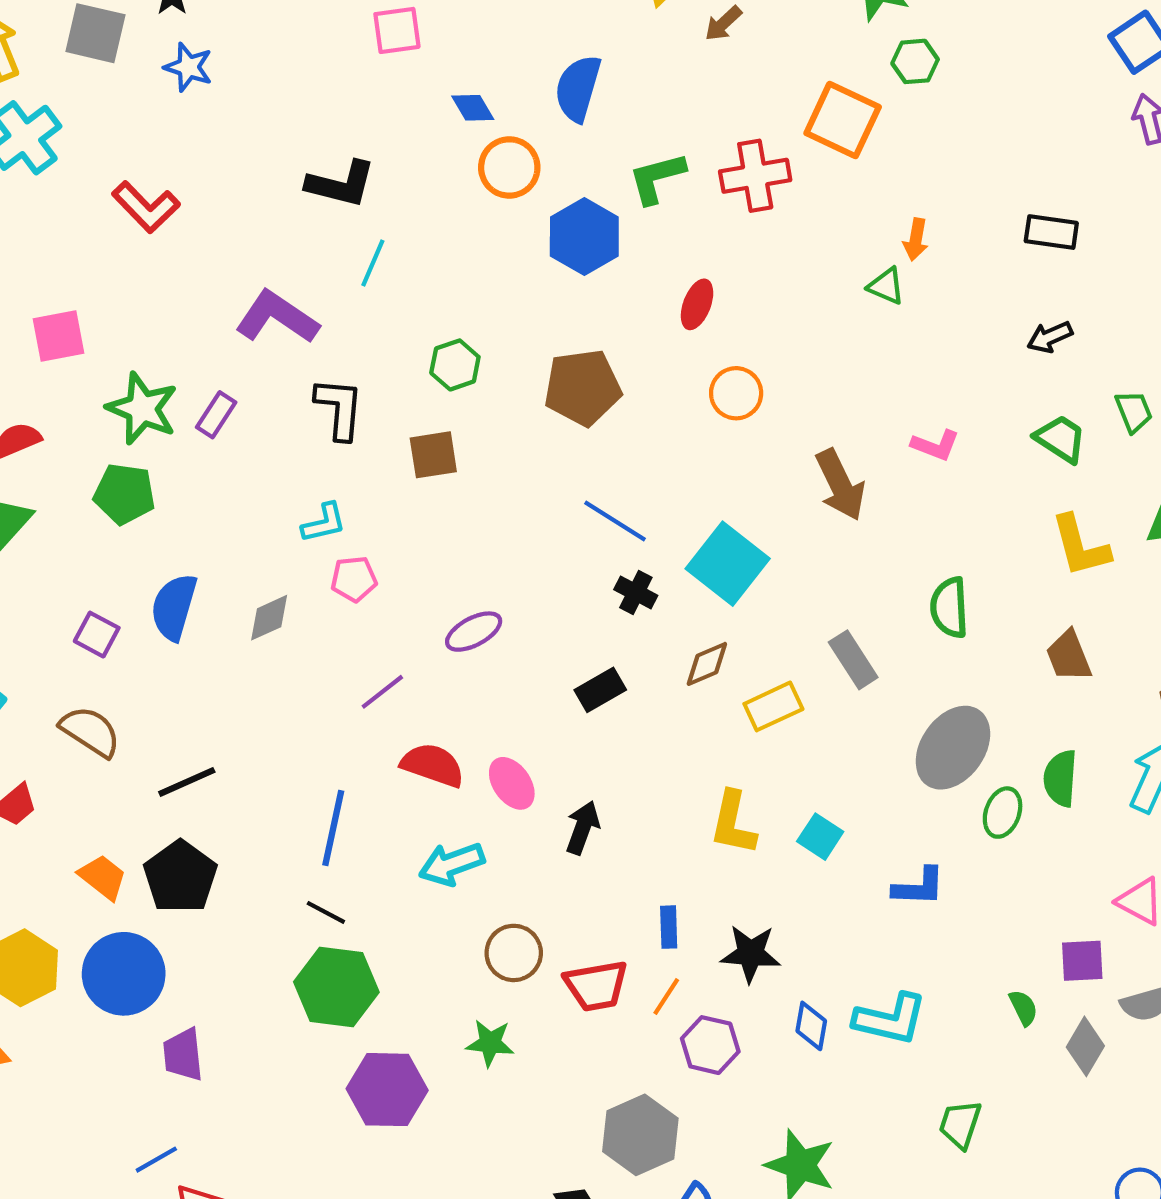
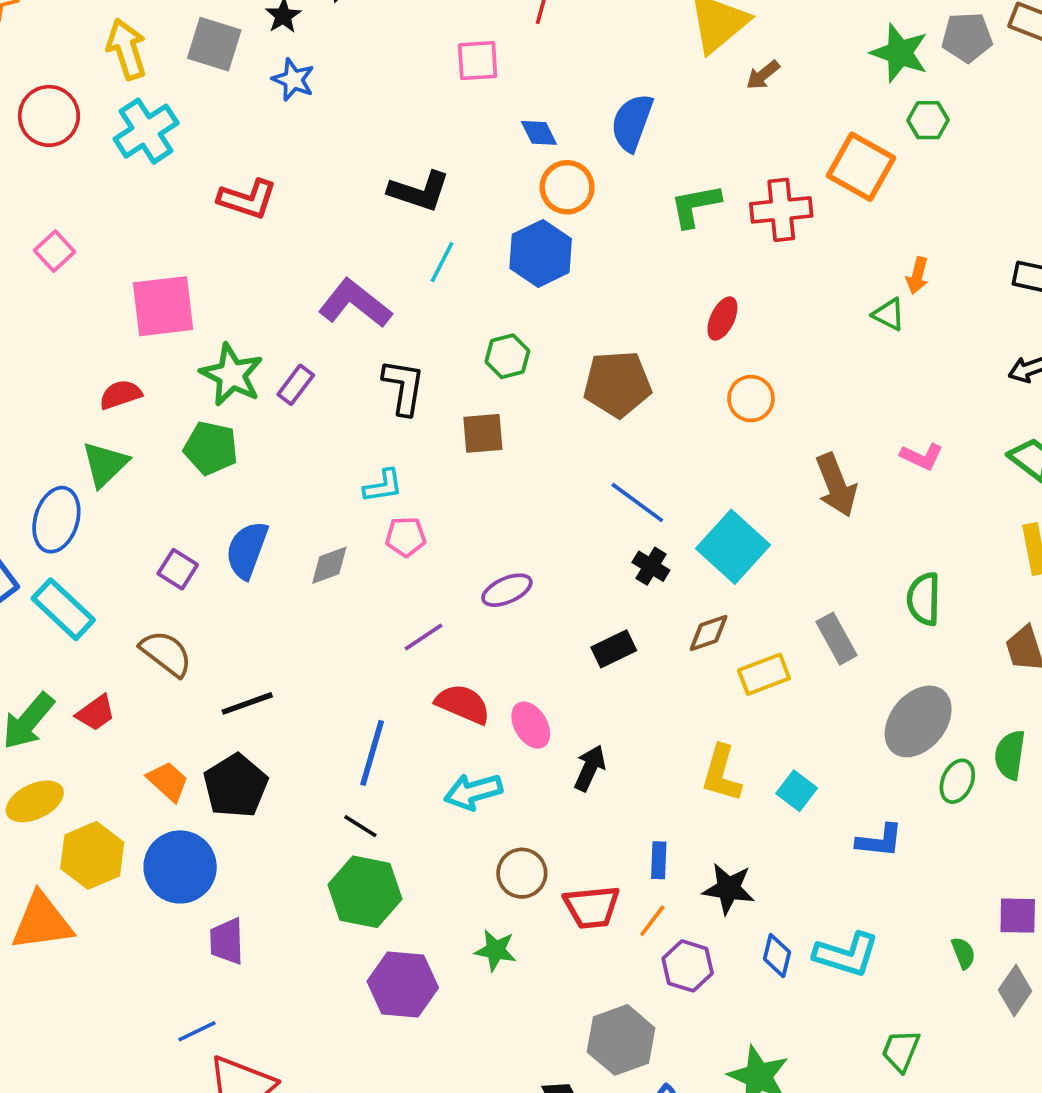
red L-shape: (146, 207) -> (247, 199), turned -32
blue hexagon: (584, 236) -> (541, 253), moved
pink square: (59, 336) -> (163, 306), size x1.4

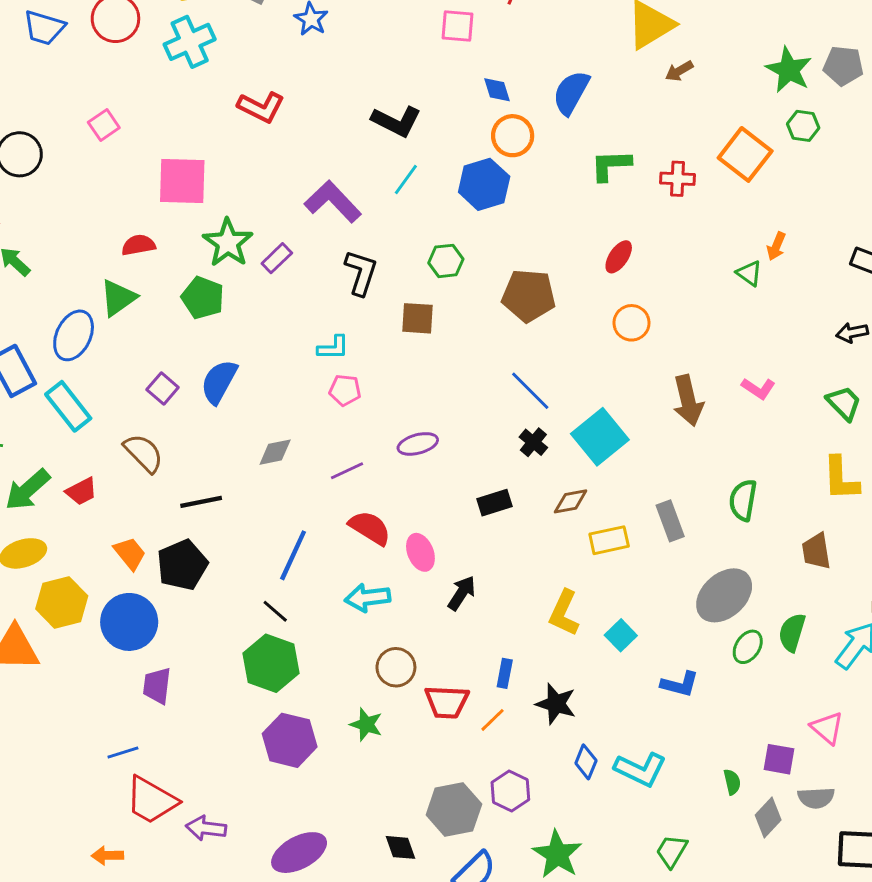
red cross: (781, 210) -> (678, 179), size x0.7
gray diamond: (329, 565) -> (275, 452), moved
purple hexagon: (688, 966) -> (510, 791), moved

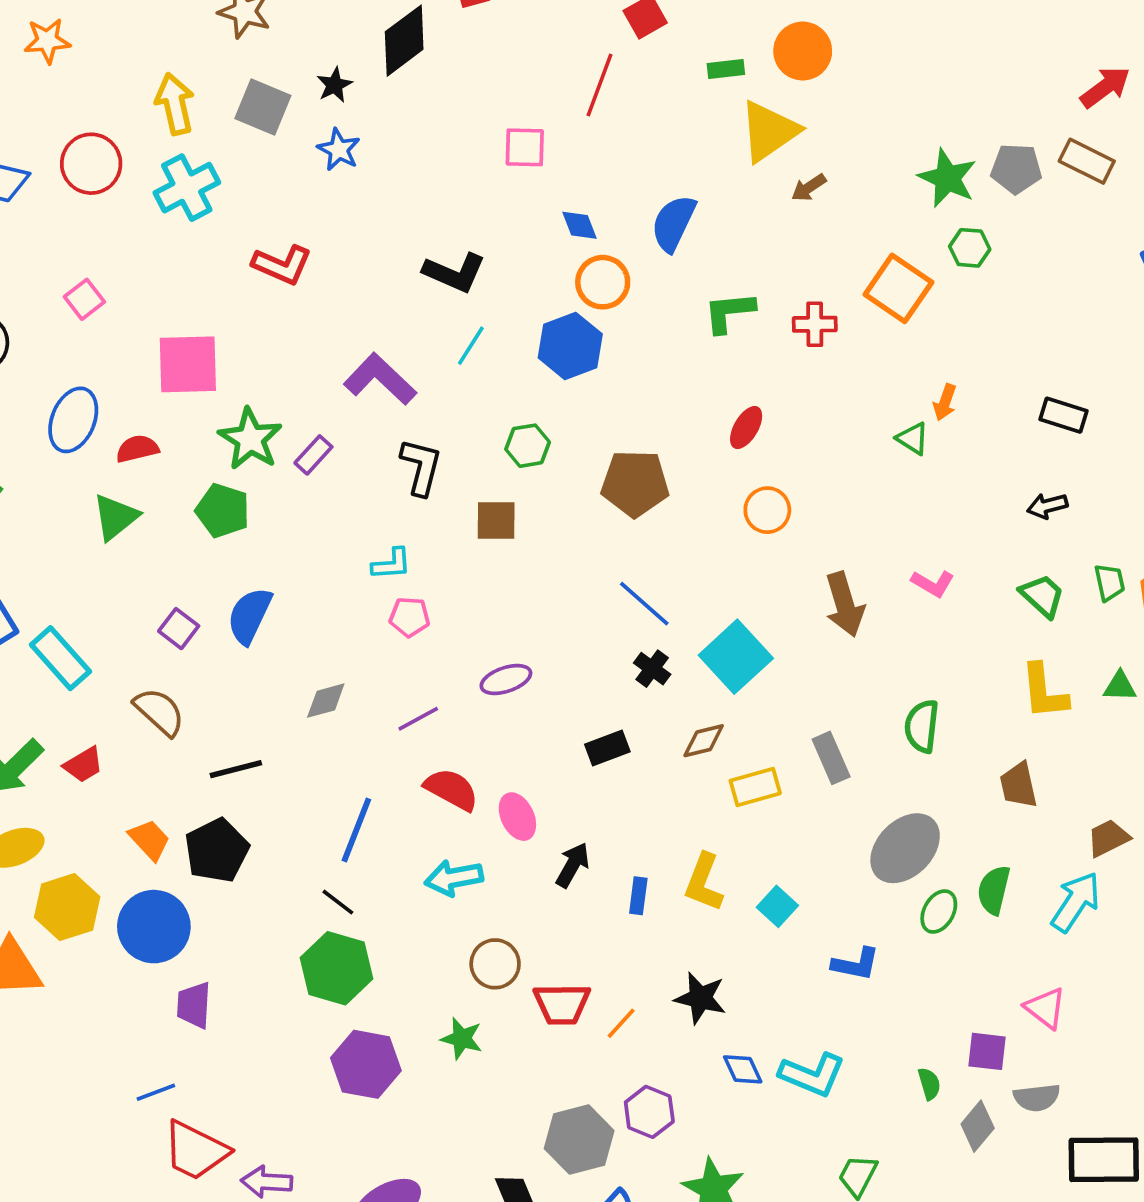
blue ellipse: (74, 335) -> (73, 420), moved
blue rectangle: (505, 673) -> (638, 896), moved
blue diamond: (586, 762) -> (743, 1069), turned -44

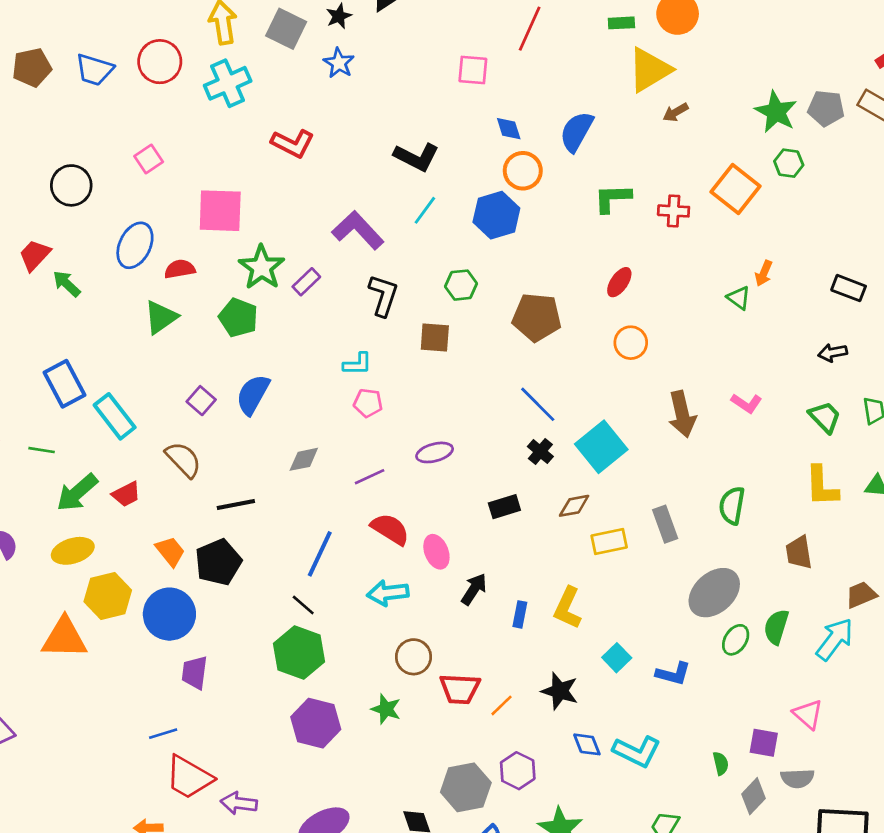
cyan square: (777, 906) -> (617, 658), moved

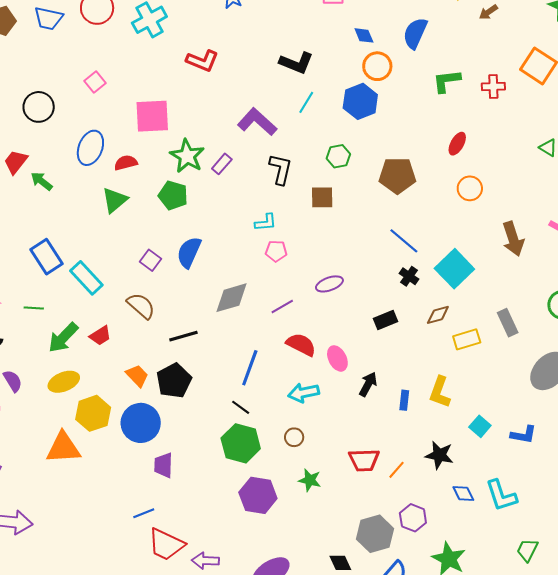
gray diamond: (304, 459) -> (232, 298), size x1.5
brown circle: (413, 657) -> (294, 437), moved, size x0.7
cyan L-shape: (637, 751) -> (501, 496), turned 51

